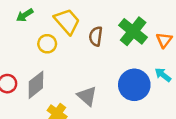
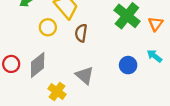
brown semicircle: (96, 36) -> (81, 33), moved
blue circle: (134, 85) -> (128, 65), size x0.6

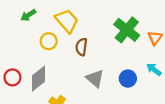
gray triangle: (85, 75) -> (95, 79), moved

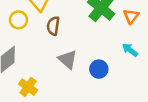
blue circle: (128, 79) -> (99, 69), moved

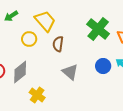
blue circle: (99, 69) -> (103, 66), moved

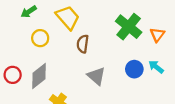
yellow circle: (29, 39) -> (40, 38), moved

